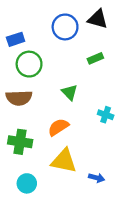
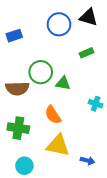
green circle: (29, 64) -> (41, 72), moved
green triangle: (70, 92) -> (63, 83), turned -35
orange semicircle: (58, 127) -> (53, 115), turned -90

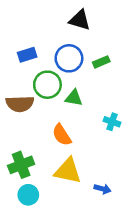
black triangle: (88, 17) -> (80, 20), moved
blue circle: (59, 24) -> (69, 58), moved
blue rectangle: (14, 36) -> (27, 55), moved
green cross: (18, 128) -> (21, 165), moved, turned -30

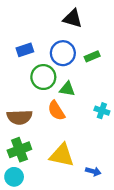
brown semicircle: (20, 104) -> (19, 117), moved
orange semicircle: (62, 135) -> (56, 111), moved
cyan circle: (28, 195) -> (14, 177), moved

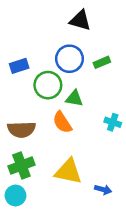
blue rectangle: (25, 50) -> (19, 66), moved

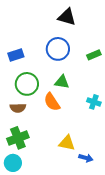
green rectangle: (102, 62) -> (94, 55), moved
green circle: (48, 85) -> (27, 84), moved
brown semicircle: (21, 130) -> (18, 108), size x0.7
yellow triangle: (68, 172) -> (67, 143), moved, size x0.7

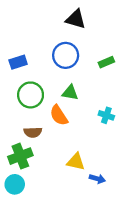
brown semicircle: (18, 108) -> (33, 132), moved

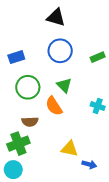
black triangle: (76, 19) -> (56, 17), moved
green triangle: (70, 93) -> (64, 85), turned 35

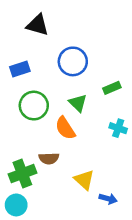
black triangle: (56, 17) -> (38, 25), moved
green rectangle: (98, 57) -> (112, 88), moved
brown semicircle: (30, 122) -> (49, 158), moved
yellow triangle: (70, 149) -> (84, 180), turned 30

